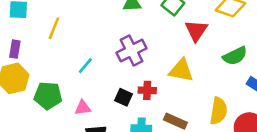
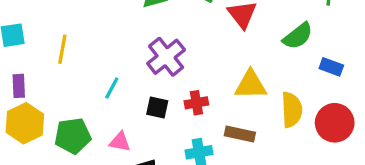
yellow triangle: (181, 70) -> (251, 85), moved
black square: (124, 97) -> (157, 107), moved
pink triangle: (83, 108) -> (120, 142), turned 30

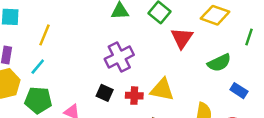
yellow triangle: (251, 85) -> (162, 90), moved
cyan line: (112, 88) -> (38, 67), moved

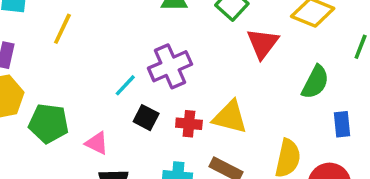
green semicircle: (219, 63) -> (315, 82), turned -40
cyan line: (38, 67) -> (125, 85), moved
blue rectangle: (239, 91) -> (342, 124), turned 49

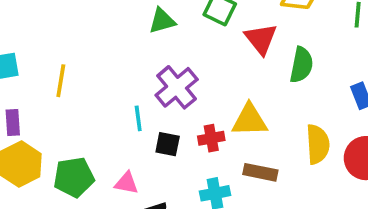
green semicircle: (315, 82) -> (301, 65), moved
cyan line: (125, 85) -> (138, 118), turned -35

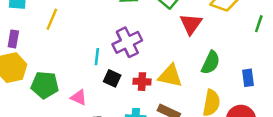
green semicircle: (301, 65) -> (211, 63), moved

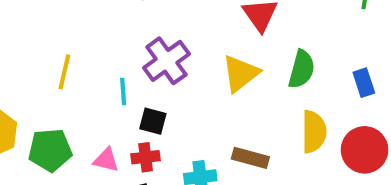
yellow line: (52, 19) -> (64, 72), moved
yellow triangle: (170, 76) -> (241, 73), moved, turned -40
red cross: (142, 82) -> (146, 157), moved

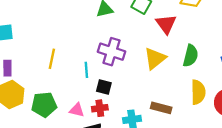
purple cross: (166, 61) -> (111, 52), turned -36

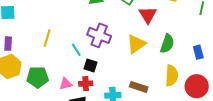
cyan line: (86, 70) -> (76, 50), turned -32
pink triangle: (77, 110) -> (66, 84), turned -32

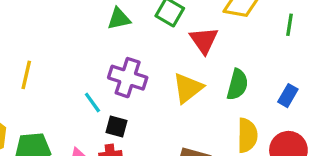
yellow line: (47, 38) -> (26, 75), moved
blue rectangle: (198, 52) -> (288, 96), turned 48

